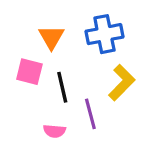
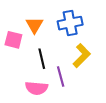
pink square: (29, 72) -> (13, 40), moved
pink semicircle: (54, 131) -> (37, 88), size x1.5

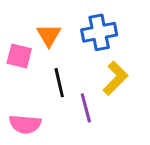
pink semicircle: (37, 88) -> (25, 124), moved

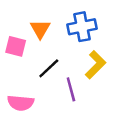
black line: (59, 83) -> (49, 68), turned 60

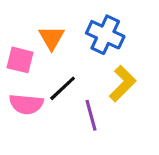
blue cross: (82, 27) -> (105, 35), turned 36
pink semicircle: (21, 103) -> (26, 104), moved

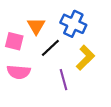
black line: (63, 88) -> (50, 48), moved

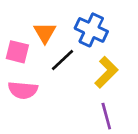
purple line: (63, 80) -> (106, 116), moved

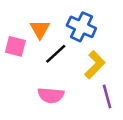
pink semicircle: (23, 90) -> (51, 95), moved
purple line: (106, 116) -> (107, 96), moved

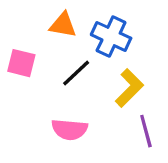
orange triangle: (40, 29) -> (63, 25), moved, turned -50

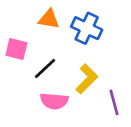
black line: (76, 73) -> (45, 69), moved
yellow L-shape: (129, 88) -> (87, 79), moved

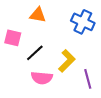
blue cross: (87, 28) -> (83, 22), moved

